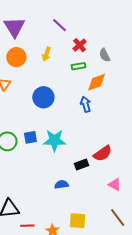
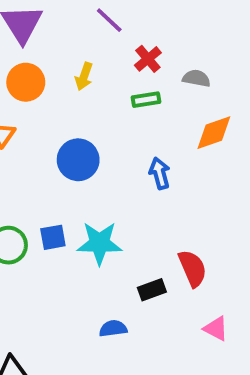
gray semicircle: (105, 55) -> (196, 78), turned 128
orange diamond: (97, 82) -> (214, 133), moved
red semicircle: (103, 153) -> (193, 268), turned -78

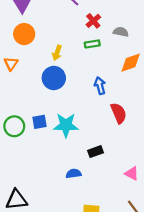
yellow arrow: (84, 76) -> (57, 53), moved
red semicircle: (193, 268) -> (119, 113), moved

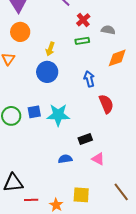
pink triangle: (132, 173) -> (98, 159), moved

